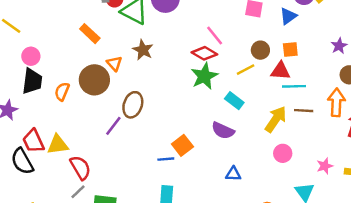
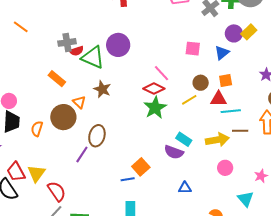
cyan rectangle: (234, 101) -> (184, 139), moved
yellow arrow: (276, 119) -> (217, 140), turned 50
yellow triangle: (58, 145) -> (36, 173), turned -42

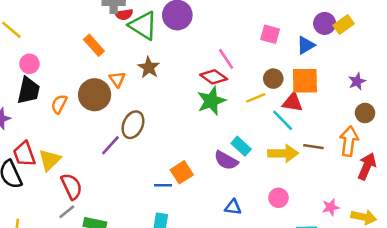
orange square: (226, 81) -> (305, 81), size x1.6
cyan line: (231, 111) -> (283, 120), moved, turned 42
pink circle: (225, 168) -> (278, 198), moved

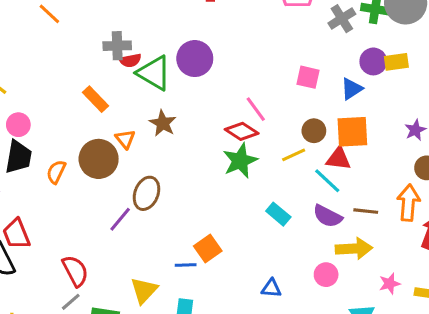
yellow rectangle: (344, 24) -> (396, 62), turned 30
yellow arrow: (283, 153) -> (354, 249), moved
yellow triangle: (50, 160) -> (144, 290), moved
purple semicircle: (226, 160) -> (328, 216), moved

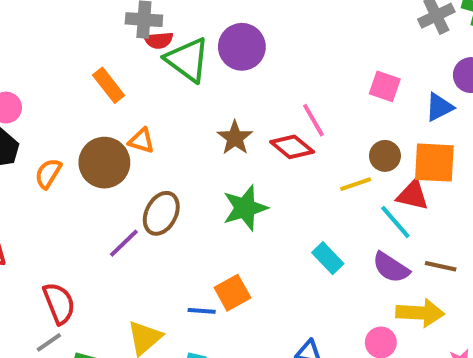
brown star: (163, 123) -> (235, 138), moved
orange triangle: (125, 139) -> (141, 141), turned -40
green star: (240, 161) -> (245, 208), moved

